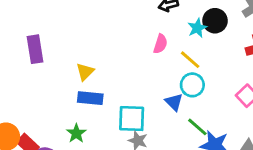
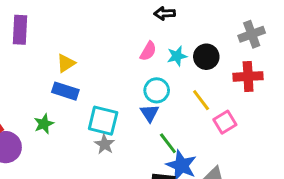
black circle: (215, 21) -> (206, 57), moved
cyan star: (197, 28) -> (177, 56), moved
yellow line: (190, 60) -> (201, 100), moved
cyan circle: (192, 85) -> (157, 90), moved

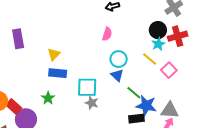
cyan star: (177, 56) -> (158, 44), moved
black circle: (206, 57) -> (158, 30), moved

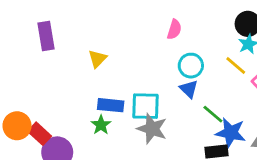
blue rectangle: (58, 73) -> (111, 105), moved
green star: (48, 98) -> (101, 125), moved
gray star: (92, 103) -> (152, 129), size x1.5

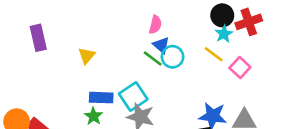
blue triangle: (189, 89) -> (161, 45), moved
cyan square: (146, 106) -> (133, 96), turned -32
green line: (213, 114) -> (153, 59), moved

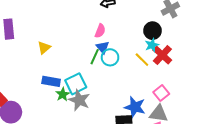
red cross: (249, 22) -> (162, 55), moved, turned -36
green line: (153, 59) -> (95, 57), turned 70
pink square: (240, 68) -> (161, 93), moved
green star: (93, 116) -> (63, 94), moved

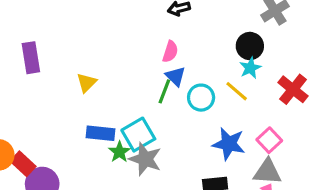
red cross: (162, 55) -> (293, 89), moved
cyan circle: (110, 57) -> (201, 98), moved
blue star: (135, 107) -> (229, 144), moved

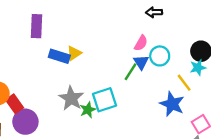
cyan circle: (201, 98) -> (160, 56), moved
blue rectangle: (100, 133) -> (59, 56), moved
blue star: (229, 144) -> (172, 104), moved
gray star: (145, 159) -> (71, 98), moved

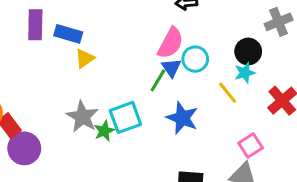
pink semicircle: (141, 43) -> (171, 43), size x1.5
blue rectangle: (59, 56) -> (68, 34), moved
blue star: (172, 104) -> (182, 118), moved

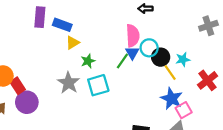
pink semicircle: (171, 43) -> (133, 36), turned -35
black circle: (248, 51) -> (161, 57), moved
blue star: (182, 118) -> (171, 99), moved
green star: (104, 131) -> (88, 61), moved

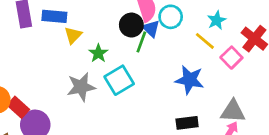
black circle: (161, 57) -> (131, 25), moved
gray star: (69, 83) -> (81, 87), turned -30
blue star: (171, 99) -> (190, 80), moved
pink square: (184, 110) -> (231, 58), moved

